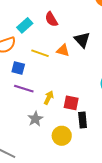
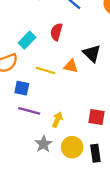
red semicircle: (51, 19) -> (56, 32), turned 49
red square: (71, 103) -> (96, 117), moved
black rectangle: (83, 120) -> (95, 153), moved
yellow circle: (62, 136) -> (72, 147), moved

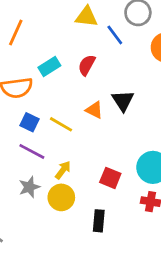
yellow line: (46, 70) -> (61, 124), moved
gray star: (44, 144) -> (29, 187), moved
yellow circle: (72, 147) -> (61, 197), moved

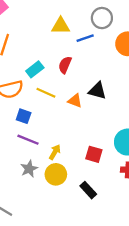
blue line: (115, 35) -> (85, 38), turned -66
black triangle: (123, 101) -> (97, 91), turned -36
yellow line: (61, 124) -> (46, 93), moved
black rectangle: (99, 221) -> (88, 190), turned -42

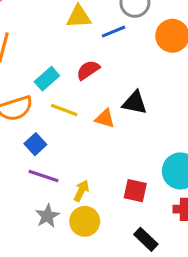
red semicircle: (65, 65) -> (88, 70), turned 36
blue square: (24, 116) -> (35, 144), turned 32
black rectangle: (88, 190) -> (146, 239), moved

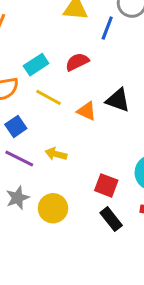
blue line: (114, 32) -> (107, 28), turned -55
yellow arrow: (81, 191) -> (56, 154), moved, turned -110
black rectangle: (146, 239) -> (111, 219), moved

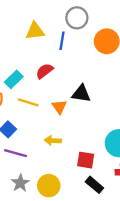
orange triangle: (87, 111) -> (59, 107), turned 42
yellow arrow: (56, 154) -> (53, 140), moved

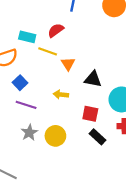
cyan rectangle: (14, 79) -> (27, 37), turned 56
black triangle: (81, 94) -> (93, 79), moved
yellow line: (28, 102) -> (48, 51), moved

